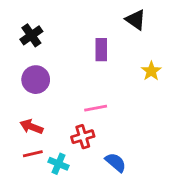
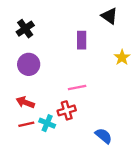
blue semicircle: (116, 162) -> (104, 136), moved
cyan cross: (59, 164) -> (47, 123), moved

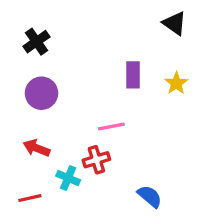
black triangle: (109, 16) -> (175, 23), moved
purple rectangle: (82, 40) -> (133, 75), moved
red line: (26, 124) -> (30, 198), moved

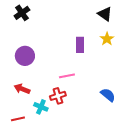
black cross: (37, 42) -> (22, 13), moved
yellow star: (176, 83) -> (107, 39), moved
blue semicircle: (150, 196) -> (108, 95), moved

